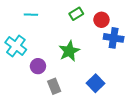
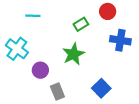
green rectangle: (76, 14) -> (81, 24), moved
red circle: (101, 20) -> (108, 11), moved

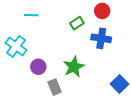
blue cross: (120, 40) -> (101, 38), moved
green star: (73, 54) -> (74, 67), moved
blue square: (101, 88) -> (119, 84), moved

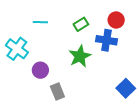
red circle: (102, 11) -> (116, 20), moved
cyan line: (31, 15) -> (40, 22), moved
green star: (74, 67) -> (80, 56), moved

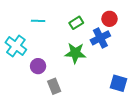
blue cross: (107, 40) -> (100, 38), turned -36
green star: (80, 56) -> (75, 53), turned 30
blue square: (126, 88) -> (119, 83), turned -30

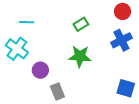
red circle: (109, 19) -> (123, 11), moved
cyan line: (38, 21) -> (27, 22), moved
blue cross: (100, 38) -> (121, 40), moved

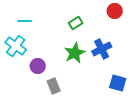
blue cross: (121, 40) -> (102, 49), moved
green star: (80, 56) -> (75, 53), turned -30

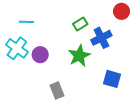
blue cross: (102, 49) -> (101, 38), moved
purple circle: (38, 66) -> (40, 55), moved
blue square: (118, 83) -> (112, 79), moved

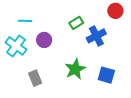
purple circle: (40, 55) -> (44, 40), moved
green star: (79, 56) -> (75, 69), moved
gray rectangle: (57, 91) -> (35, 78), moved

